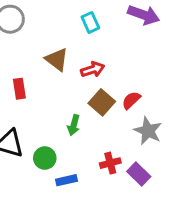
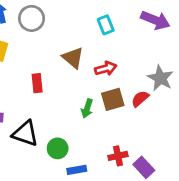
brown square: (102, 102) -> (113, 99), turned 30
green arrow: (74, 125) -> (87, 108), moved
gray star: (148, 131) -> (160, 78), moved

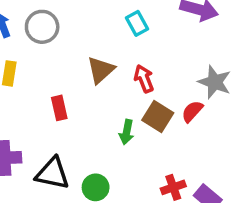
brown triangle: (73, 58) -> (101, 70), turned 45
red arrow: (106, 69) -> (144, 79), turned -90
brown square: (113, 99) -> (158, 117), turned -35

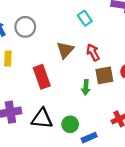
red rectangle: (59, 108) -> (42, 77), size x1.5
brown square: (158, 117) -> (104, 75), turned -36

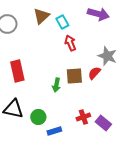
brown triangle: (65, 50) -> (41, 16), moved
red arrow: (93, 52) -> (70, 43), moved

